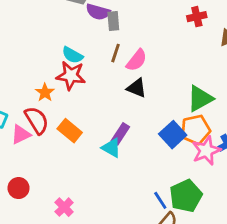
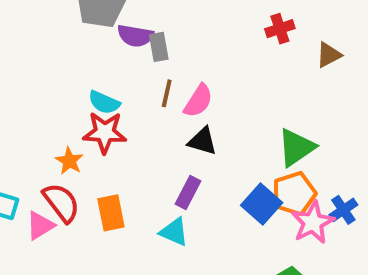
orange rectangle: (70, 131) -> (111, 213), turned 45
purple rectangle: (120, 134) -> (188, 193), moved

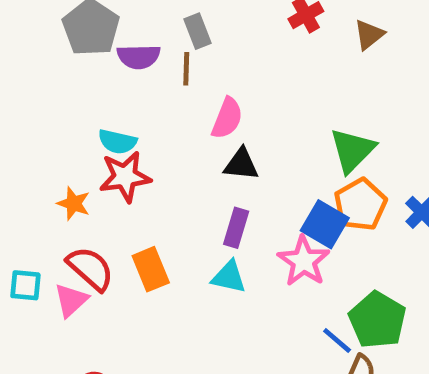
gray rectangle: (159, 47) -> (197, 31), moved
brown line: (167, 93) -> (186, 69), moved
orange star: (69, 161) -> (74, 204), moved
pink star: (313, 222) -> (304, 261), moved

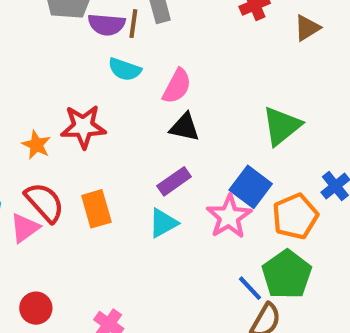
brown line: (186, 69) -> (133, 24), moved
cyan semicircle: (117, 142) -> (125, 69), moved
orange pentagon: (360, 205) -> (295, 216), moved
purple rectangle: (236, 228) -> (174, 181), turned 32
cyan triangle: (229, 277) -> (163, 223), turned -48

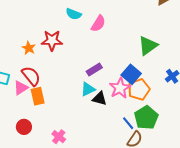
black triangle: (185, 127) -> (100, 99), moved
orange rectangle: (96, 209) -> (38, 96), moved
orange pentagon: (295, 216) -> (139, 89), moved

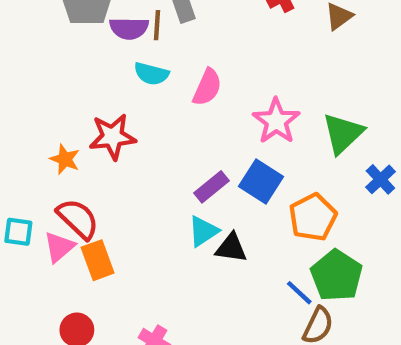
green triangle: (148, 46) -> (343, 133), moved
blue square: (131, 74) -> (261, 181), moved
pink star: (120, 88) -> (276, 121), moved

